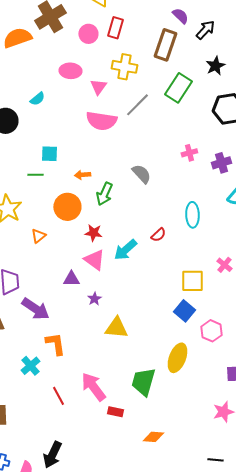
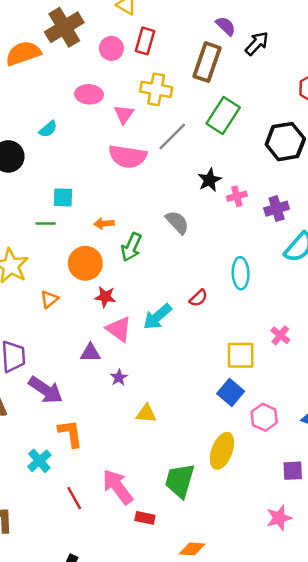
black star: (215, 66) -> (210, 180), moved
red star: (93, 233) -> (105, 297), moved
yellow triangle: (116, 328) -> (146, 414), size x0.7

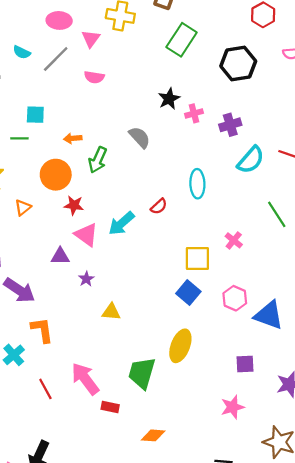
cyan semicircle: (48, 129) -> (22, 52), turned 66
gray line: (172, 137) -> (56, 59), moved
pink semicircle: (128, 156) -> (94, 77), size x0.6
pink hexagon: (264, 417) -> (235, 298), moved

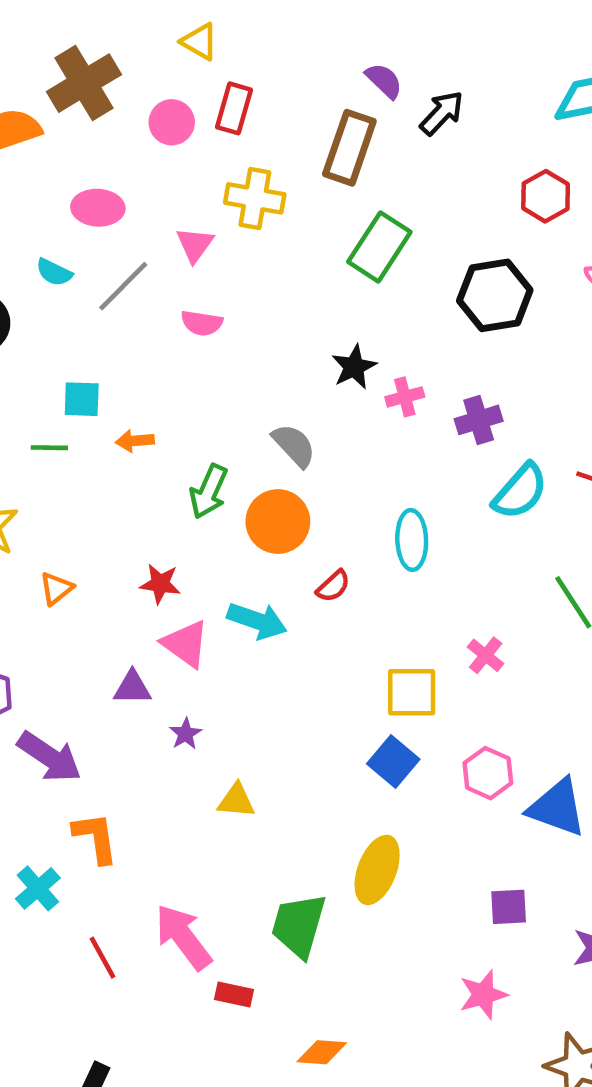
pink ellipse: (59, 20) -> (98, 208), moved
orange arrow: (73, 138) -> (135, 441), moved
orange circle: (56, 175) -> (278, 522), moved
cyan arrow: (121, 223) -> (257, 621), turned -120

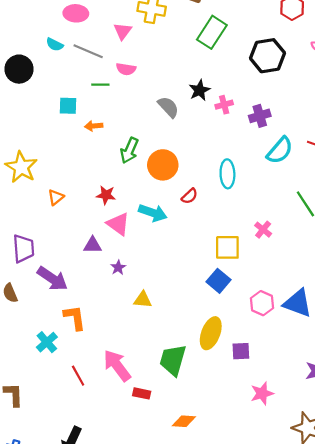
gray line: (123, 286) -> (88, 51), turned 68
gray semicircle: (294, 445) -> (168, 107), moved
green line: (49, 448) -> (100, 85), moved
pink hexagon: (488, 773) -> (262, 303), moved
purple square: (509, 907) -> (241, 351), moved

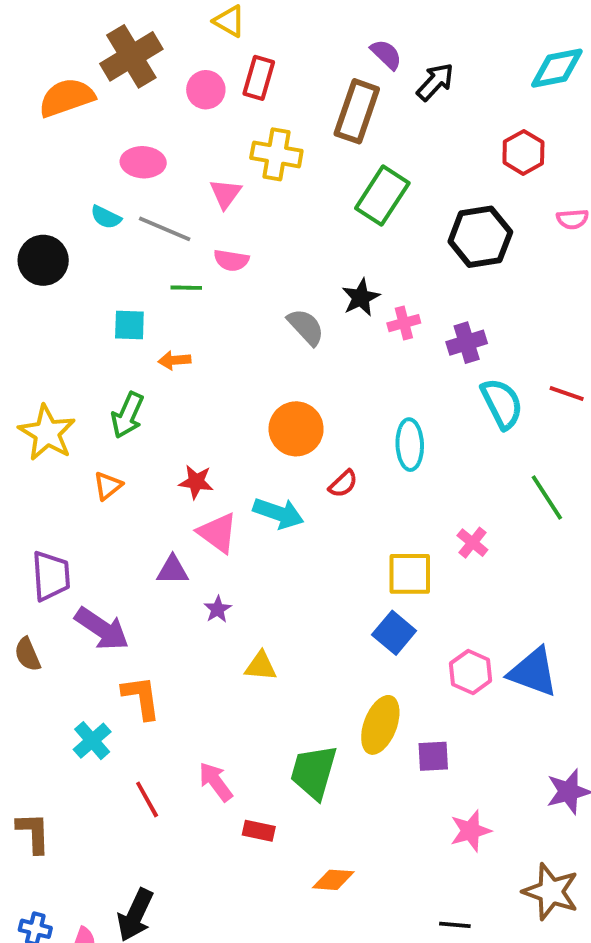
green arrow: (129, 150) -> (127, 415), moved
cyan semicircle: (280, 150) -> (502, 403), turned -68
pink arrow: (117, 366) -> (216, 782), size x0.7

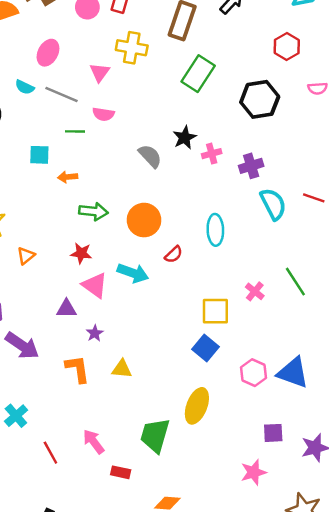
pink ellipse: (143, 162) -> (48, 53), turned -65
green arrow: (127, 415) -> (94, 211), moved, turned -108
green line: (547, 497) -> (295, 282), moved
orange L-shape: (141, 697) -> (78, 369), moved
purple square: (433, 756) -> (273, 433), moved

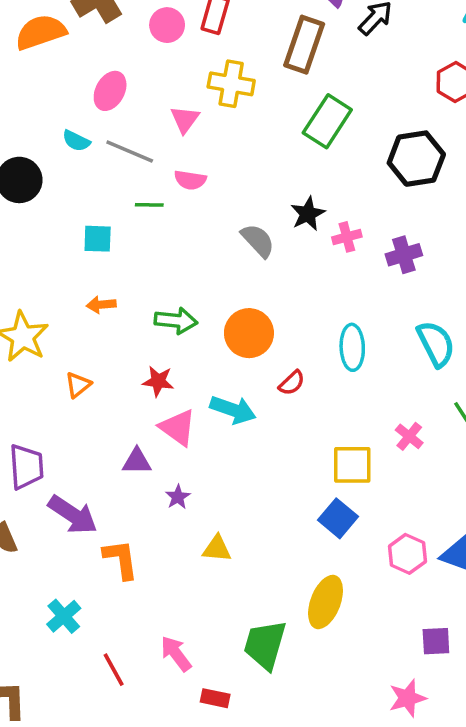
orange arrow: (68, 177) -> (101, 305), moved
cyan semicircle: (273, 204) -> (436, 344), moved
orange L-shape: (78, 369) -> (121, 559), moved

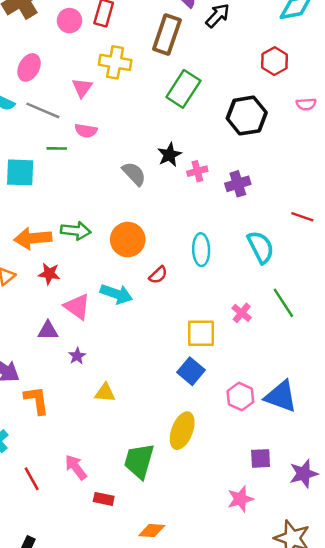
cyan square: (98, 239) -> (20, 172), size x1.4
orange arrow: (101, 305) -> (33, 238), moved, size x1.8
red star: (158, 381) -> (49, 274), moved

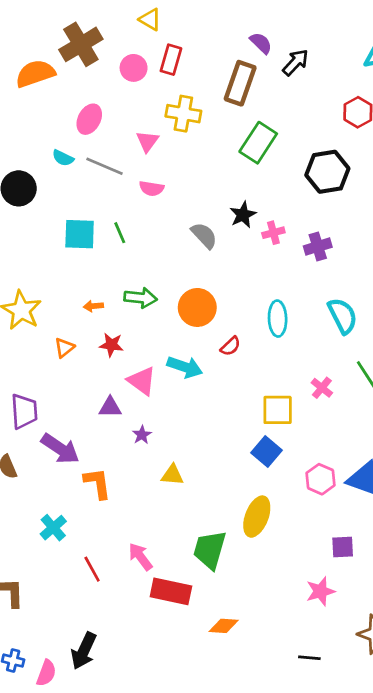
green line: (57, 148) -> (120, 233), moved, turned 66
orange arrow: (33, 238) -> (93, 306), size x0.5
red rectangle: (104, 499) -> (171, 591), size x1.8

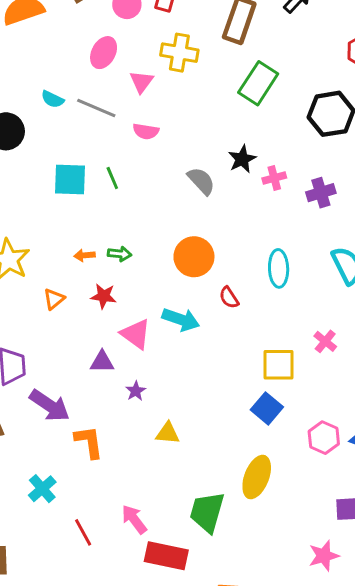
pink ellipse: (89, 119) -> (104, 53), moved
green arrow: (140, 298) -> (120, 254), moved, size x0.7
red semicircle: (230, 346) -> (229, 298), turned 100

